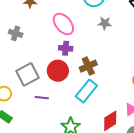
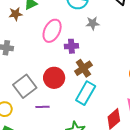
pink ellipse: (63, 24) -> (52, 31), turned 75
purple cross: (66, 48) -> (71, 46), moved

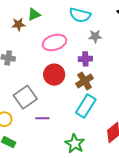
pink ellipse: (52, 31) -> (54, 42), turned 45
purple cross: (71, 46) -> (85, 59), moved
red circle: (54, 78) -> (54, 75), moved

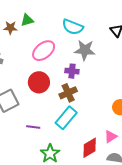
gray star: (95, 36) -> (85, 50), size x1.5
pink ellipse: (54, 42) -> (44, 51), turned -30
purple line: (42, 118) -> (33, 127), moved

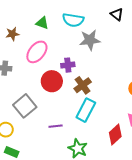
green triangle: (27, 20) -> (42, 23), moved, turned 48
pink ellipse: (44, 51) -> (37, 52), moved
purple cross: (72, 71) -> (68, 65), moved

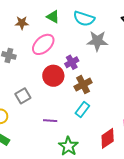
purple cross: (68, 65) -> (72, 62), turned -32
gray square: (25, 106) -> (23, 96), size x0.7
cyan rectangle: (86, 110) -> (82, 110), size x0.7

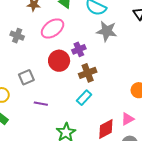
purple line: (50, 121) -> (41, 104), moved

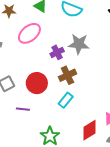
gray star: (107, 31) -> (79, 44), moved
red circle: (59, 61) -> (37, 83), moved

